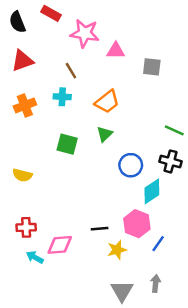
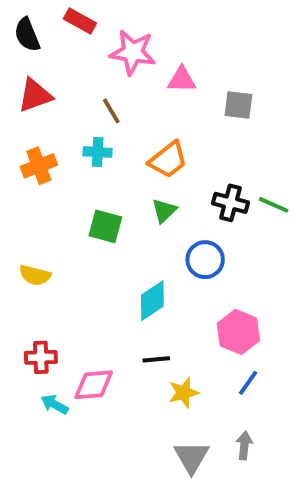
black cross: (170, 161) -> (231, 203), moved
cyan diamond: (152, 191) -> (152, 301), moved
pink hexagon: (137, 224) -> (238, 332), moved

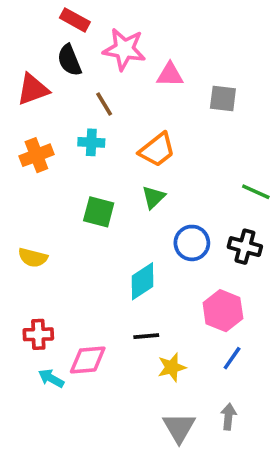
black semicircle: (27, 35) -> (69, 60), moved
black cross: (231, 203) -> (245, 247), moved

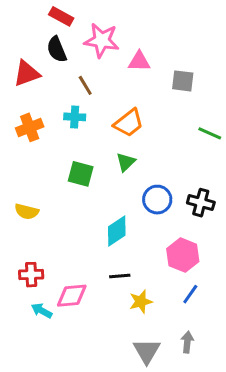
green line: (256, 192) -> (210, 133), moved

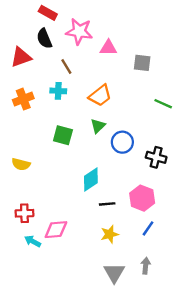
blue circle: (157, 200) -> (122, 142), moved
black line: (120, 276) -> (107, 204), moved

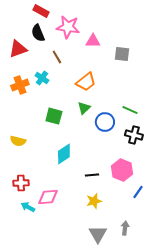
cyan cross: (58, 91) -> (42, 78), moved, turned 32
green line: (163, 104) -> (130, 110), moved
cyan diamond: (91, 179) -> (64, 154), moved
blue line: (148, 228) -> (138, 192), moved

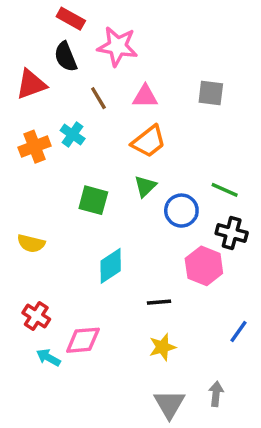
pink triangle: (93, 41) -> (145, 96), moved
pink hexagon: (122, 170) -> (204, 266), moved
red cross: (21, 183) -> (36, 316), turned 35

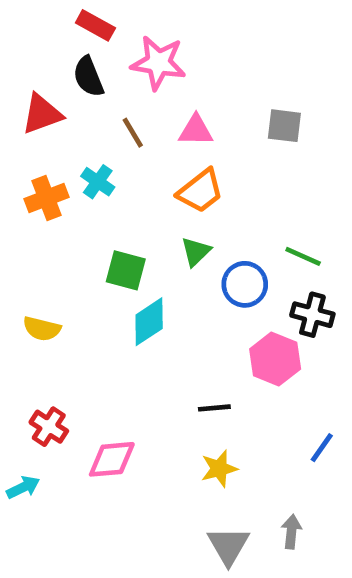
cyan diamond: (111, 266) -> (149, 322), moved
cyan arrow: (48, 357) -> (23, 487), moved, turned 125

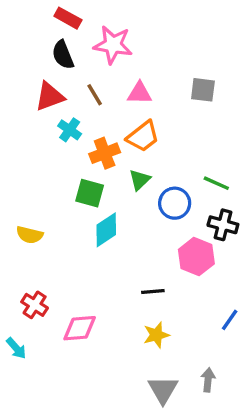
red triangle: (42, 114) -> (50, 96), moved
orange cross: (46, 198) -> (105, 153), moved
cyan arrow: (23, 487) -> (16, 348), turned 75

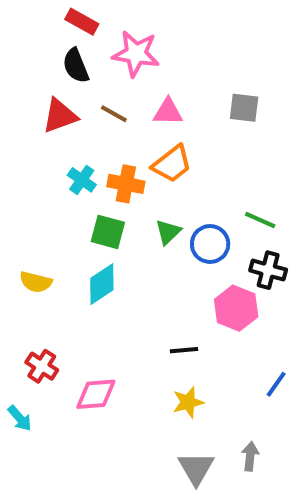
brown line: (95, 95) -> (114, 114), turned -30
cyan cross: (70, 130) -> (82, 180), moved
orange cross: (105, 153) -> (126, 184), turned 32
green triangle: (140, 180) -> (168, 232), moved
cyan diamond: (106, 230) -> (102, 284), moved

